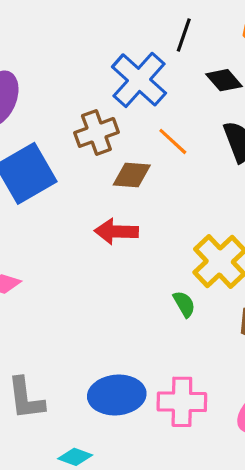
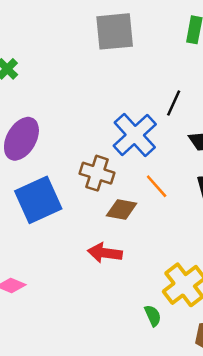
brown cross: (96, 132) -> (97, 173), turned 32

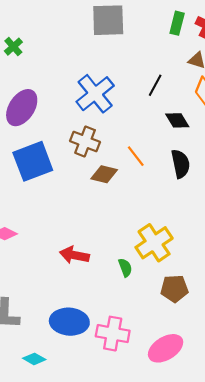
blue cross: (135, 135) -> (95, 94), moved
red arrow: (105, 253) -> (74, 255), moved

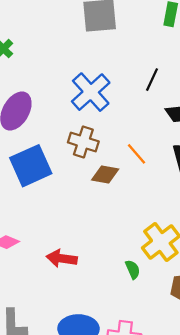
red arrow: (74, 255) -> (62, 258), moved

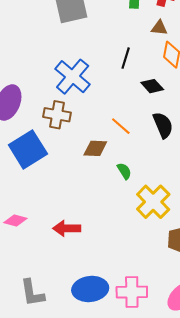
brown cross: (83, 142) -> (57, 115), moved
green semicircle: (133, 269) -> (124, 171), moved

